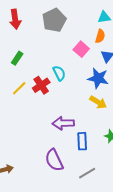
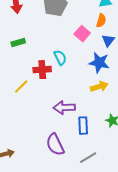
green rectangle: (17, 58) -> (18, 43), turned 40
red cross: (41, 85) -> (42, 70), turned 30
yellow line: (19, 88) -> (21, 87), moved
yellow arrow: (98, 102) -> (99, 87), turned -48

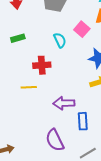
cyan semicircle: (60, 58) -> (60, 40), moved
yellow line: (21, 87) -> (29, 87), moved, turned 42

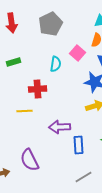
cyan semicircle: (60, 40) -> (56, 64), turned 35
purple semicircle: (55, 140) -> (30, 160), moved

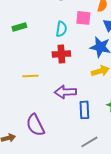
pink square: (78, 53) -> (83, 18), turned -35
red cross: (38, 89) -> (61, 54), moved

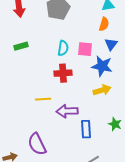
pink square: (83, 18) -> (85, 49), moved
yellow line: (30, 76) -> (43, 99), moved

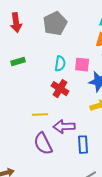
red cross: (63, 73) -> (60, 89), turned 36
purple semicircle: (37, 144) -> (43, 144), moved

